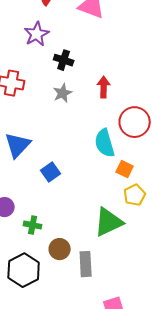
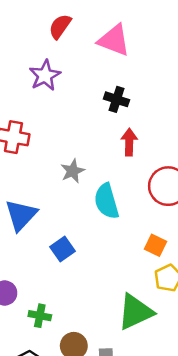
black cross: (64, 60) -> (117, 99), moved
gray star: (63, 93) -> (73, 171), moved
cyan semicircle: (105, 143) -> (106, 201), moved

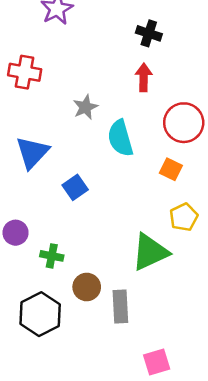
black cross: (117, 99) -> (149, 33), moved
orange square: (156, 245) -> (171, 169), moved

